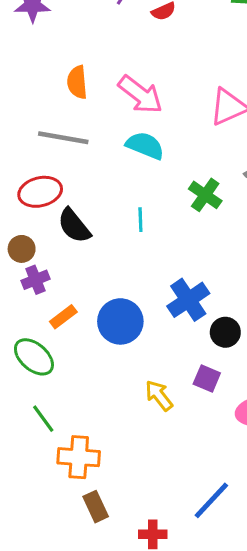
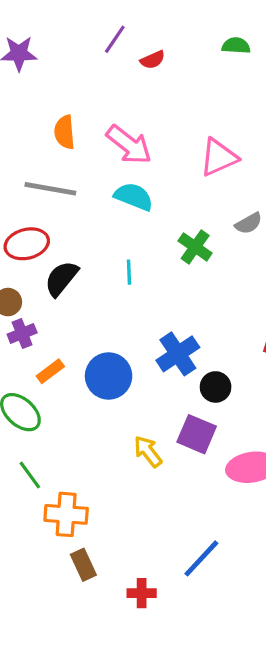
black semicircle: (74, 226) -> (61, 278), turned 78
purple square: (207, 379) -> (197, 434), size x1.4

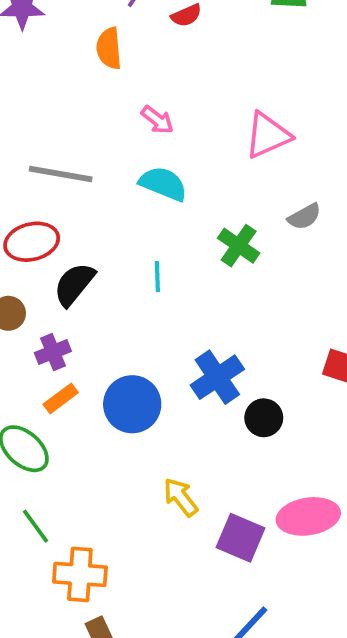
orange semicircle: (65, 132) -> (109, 48), moved
pink arrow: (129, 145) -> (157, 120), size x0.6
purple cross: (22, 333) -> (53, 352), moved
purple square: (197, 434) -> (241, 538), moved

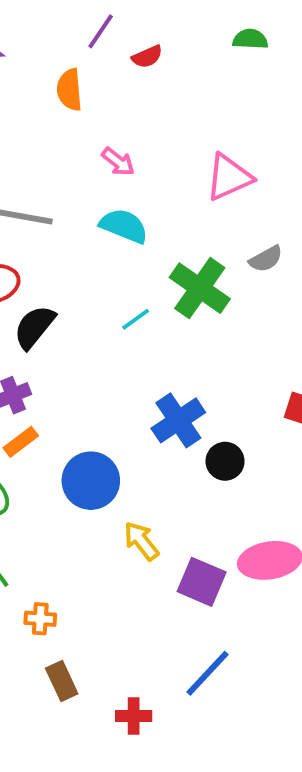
green cross: (239, 246) -> (200, 288), size x1.4
cyan line: (157, 277) -> (136, 319), moved, turned 56
blue circle: (132, 404) -> (91, 481), moved
orange cross: (80, 574) -> (40, 619), size x0.6

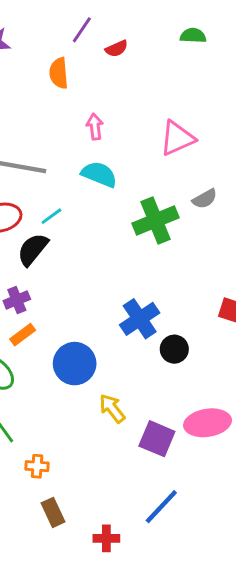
pink arrow: (118, 162) -> (95, 127), turned -135
green cross: (200, 288) -> (156, 221), turned 33
cyan line: (136, 319) -> (51, 216), moved

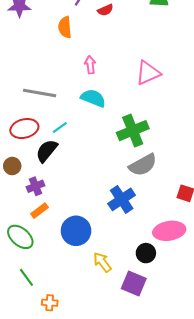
gray semicircle: (205, 199) -> (143, 165), moved, size x1.6
black circle: (174, 349) -> (146, 253), moved
pink ellipse: (208, 423) -> (169, 231), moved

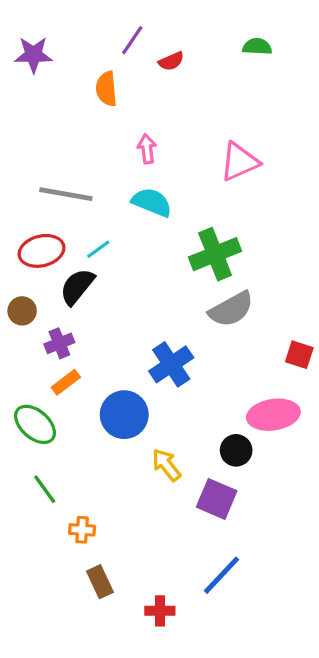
blue cross: (122, 199) -> (171, 364), moved

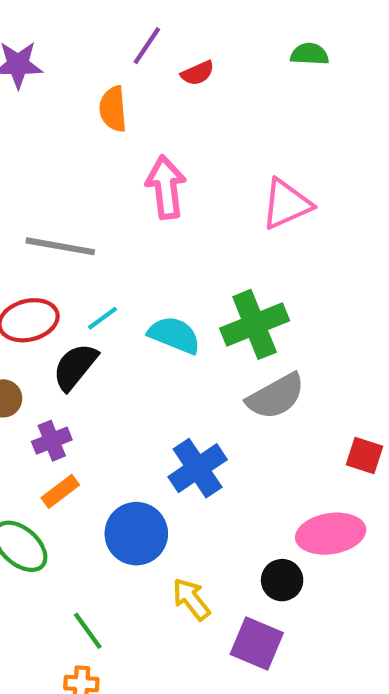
pink arrow: (147, 149) -> (166, 187), size x1.6
cyan semicircle: (152, 202) -> (174, 335), moved
green line: (45, 489) -> (88, 631), moved

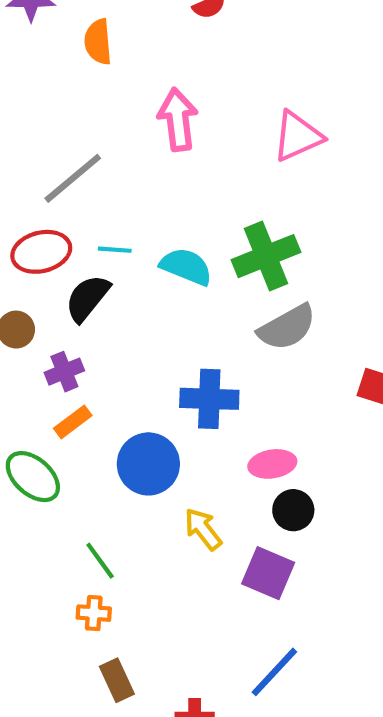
orange semicircle: (113, 109) -> (98, 42), moved
gray line: (60, 246) -> (73, 178), turned -50
cyan line: (103, 318) -> (115, 250), turned 40
blue cross: (198, 468) -> (209, 399), turned 36
pink ellipse: (331, 534) -> (272, 464), moved, size x0.7

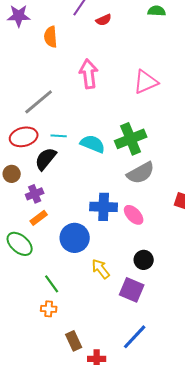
pink ellipse: (272, 464) -> (134, 215), moved, turned 55
brown rectangle: (117, 680) -> (74, 341), moved

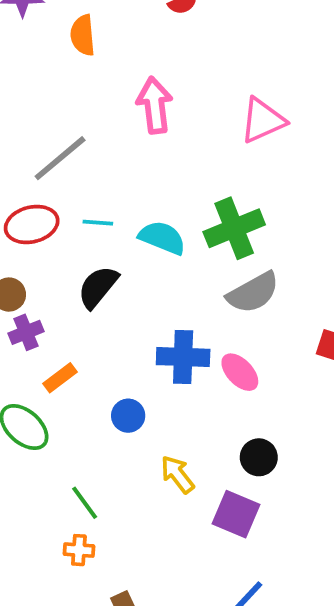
black semicircle: (46, 159) -> (98, 287), moved
purple cross: (35, 194) -> (26, 332), moved
blue circle: (75, 238) -> (128, 416), size x0.6

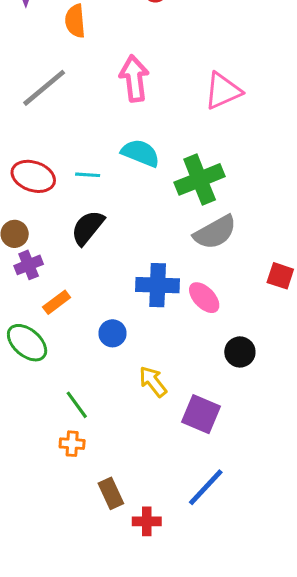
gray line: (60, 158) -> (44, 88), moved
red ellipse: (32, 224) -> (33, 176), turned 33
cyan semicircle: (162, 238) -> (140, 153), moved
black circle: (259, 457) -> (240, 352), moved

